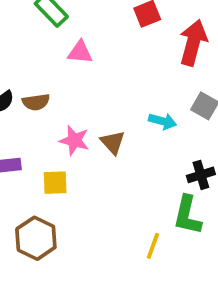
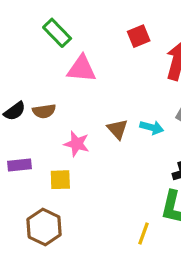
pink triangle: (80, 52) -> (82, 69), size x1.4
brown triangle: (113, 142) -> (117, 129), moved

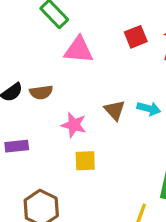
red square: (139, 36) -> (136, 37), moved
yellow square: (60, 180) -> (85, 161), moved

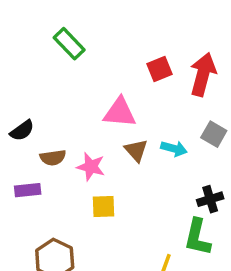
pink triangle: (79, 50) -> (120, 112), moved
brown semicircle: (41, 92) -> (53, 158), moved

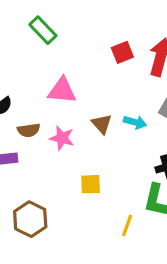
pink triangle: (120, 112) -> (62, 90), moved
yellow square: (103, 206) -> (91, 184), moved

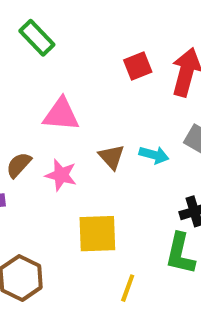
brown semicircle: (29, 130) -> (19, 165), turned 140
yellow square: (91, 184) -> (97, 234), size x1.5
yellow line: (127, 225) -> (128, 288), moved

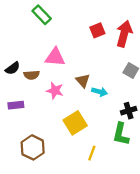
cyan arrow: (154, 155) -> (100, 92), moved
brown semicircle: (19, 165) -> (32, 75), moved, turned -136
yellow square: (97, 234) -> (75, 123), turned -30

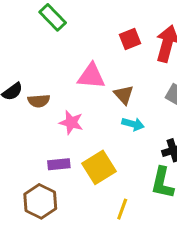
pink triangle: (55, 57) -> (91, 76), moved
brown triangle: (83, 81) -> (124, 95), moved
purple rectangle: (16, 105) -> (59, 164), moved

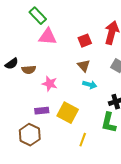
red square: (130, 39) -> (85, 41), moved
pink triangle: (91, 76) -> (48, 37), moved
yellow square: (99, 167) -> (68, 113), turned -30

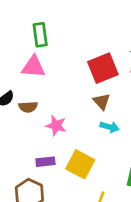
green rectangle: (38, 16) -> (40, 35), turned 36
pink triangle: (48, 37) -> (33, 67), moved
red square: (85, 41) -> (103, 68), size x1.6

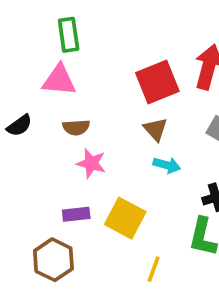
brown semicircle: (28, 107) -> (76, 127), moved

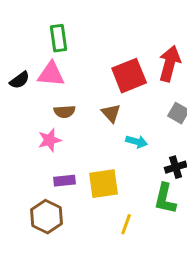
black semicircle: (19, 125) -> (20, 80), moved
brown triangle: (155, 129) -> (111, 113), moved
pink star: (91, 163) -> (50, 140), moved, turned -30
yellow square: (125, 218) -> (104, 184), turned -36

